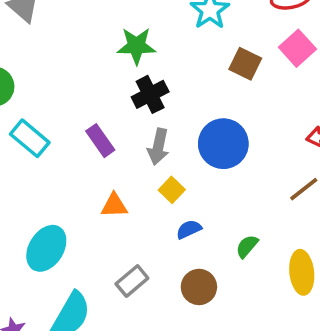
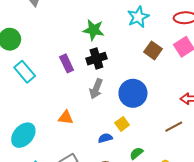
purple rectangle: (100, 141) -> (67, 63), moved
yellow square: (172, 190) -> (122, 124), moved

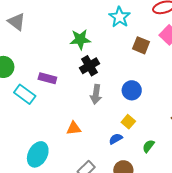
purple rectangle: (67, 63) -> (47, 78), moved, turned -36
blue circle: (133, 93) -> (132, 90), size x0.7

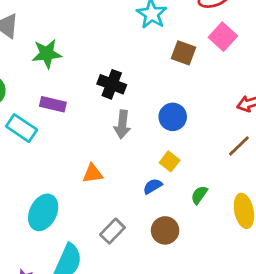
green star: (80, 39) -> (47, 54), moved
black cross: (90, 66) -> (112, 84), turned -36

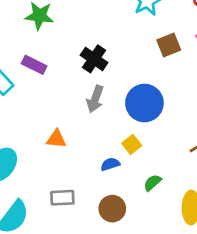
brown square: (183, 53) -> (169, 45), turned 35
blue circle: (173, 117) -> (144, 103), size x1.4
gray rectangle: (112, 231) -> (62, 198), turned 30

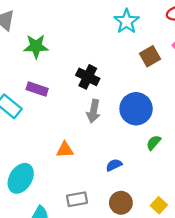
yellow square: (132, 144) -> (159, 205), moved
green semicircle: (152, 183) -> (154, 143), moved

